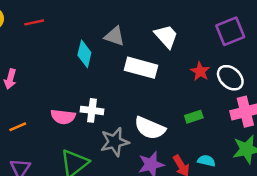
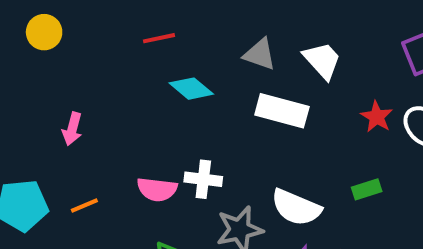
red line: (34, 22) -> (159, 38), moved
gray triangle: (115, 36) -> (260, 54), moved
cyan diamond: (84, 54) -> (191, 89), turned -64

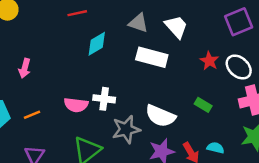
cyan diamond: (191, 89) -> (97, 44), turned -70
green rectangle: (367, 189) -> (203, 105), turned 49

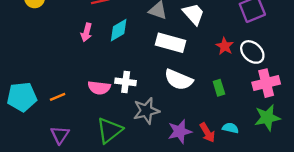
pink arrow: (25, 68) -> (86, 32), moved
green rectangle: (203, 105) -> (219, 88), turned 42
white semicircle: (160, 116) -> (179, 80), moved

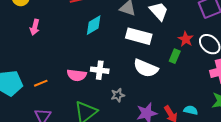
pink arrow: (86, 32) -> (35, 27), moved
green rectangle: (219, 88) -> (175, 56), moved, turned 40
gray star: (146, 111) -> (118, 95), size x0.6

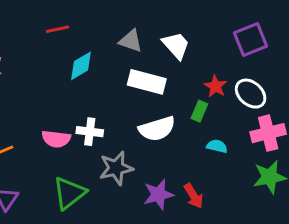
white semicircle: (146, 68) -> (157, 129), turned -40
gray star: (118, 95) -> (116, 168), size x1.6
cyan semicircle: (191, 110) -> (217, 146), moved

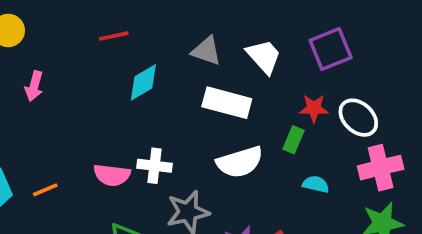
purple square: (251, 39) -> (331, 49), moved
red star: (215, 86) -> (314, 108), turned -30

